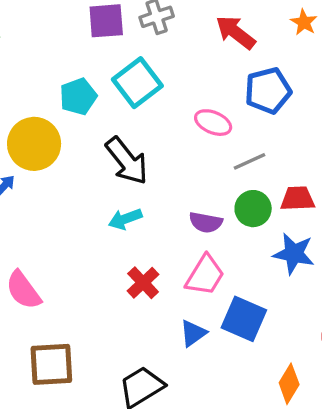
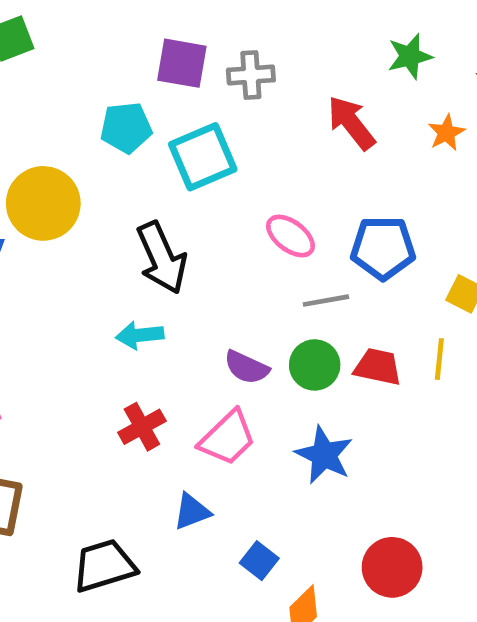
blue pentagon: (268, 91) -> (383, 248), moved
cyan pentagon: (78, 96) -> (126, 128), moved
blue star: (294, 254) -> (324, 455), moved
blue square: (244, 319) -> (259, 561), moved, size x0.6

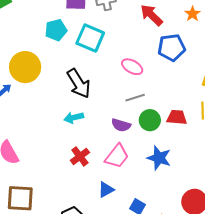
cyan square: (203, 157) -> (90, 38), turned -36
blue pentagon: (383, 248) -> (172, 47), moved
gray line: (326, 301) -> (135, 98), moved

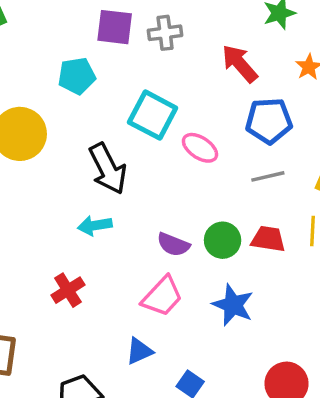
cyan square: (90, 38) -> (153, 115), moved
gray line: (135, 98) -> (268, 176), moved
red cross: (80, 156) -> (68, 290), moved

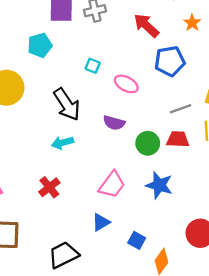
cyan square: (153, 115) -> (93, 66), size x0.5
gray line: (268, 176) -> (180, 109), moved
purple semicircle: (173, 245) -> (114, 123), moved

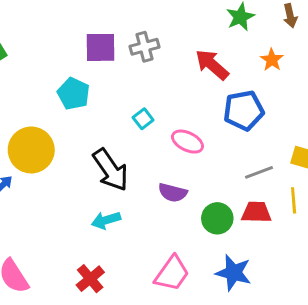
cyan pentagon: (40, 45) -> (74, 94), turned -30
cyan square: (93, 66) -> (143, 119), turned 32

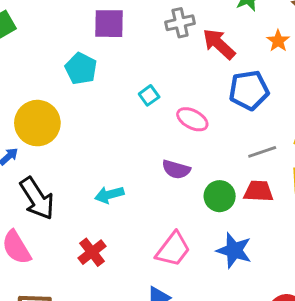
gray cross: (144, 47) -> (180, 23), moved
black arrow: (111, 170) -> (37, 198), moved

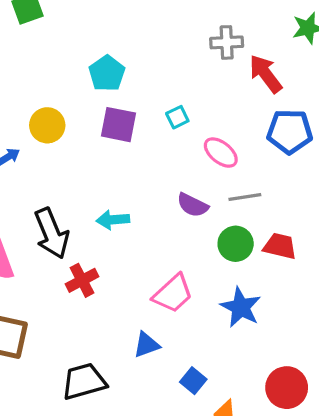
purple square: (109, 24) -> (118, 125), moved
yellow circle: (37, 123) -> (47, 125), size x0.7
gray line: (262, 152) -> (245, 197), moved
black arrow: (37, 198) -> (52, 233), moved

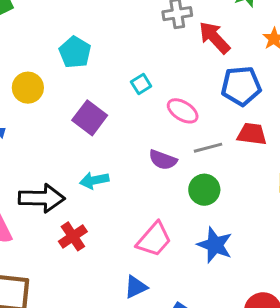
yellow circle: (47, 125) -> (28, 88), moved
purple square: (118, 125) -> (90, 118), moved, turned 32
black arrow: (52, 233) -> (42, 198), turned -60
red trapezoid: (280, 246) -> (252, 134), moved

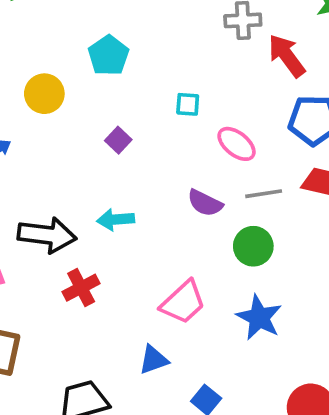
cyan square: (141, 84) -> (188, 104), turned 30
purple square: (90, 118) -> (118, 140), size x0.6

